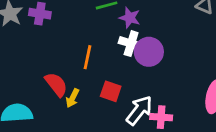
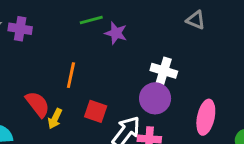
white cross: (131, 44) -> (164, 71), moved
purple circle: (149, 52) -> (155, 98), moved

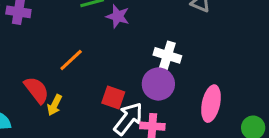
orange line: (71, 75) -> (71, 60), turned 35
red square: (96, 111) -> (113, 98), moved

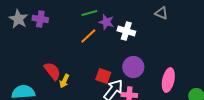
white cross: (167, 55) -> (126, 31), moved
orange line: (71, 60) -> (88, 36), moved

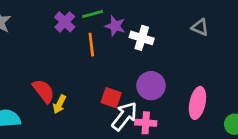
gray triangle: (161, 13) -> (200, 27), moved
purple cross: (40, 19) -> (65, 22), moved, turned 35
orange line: (88, 36) -> (91, 45), turned -54

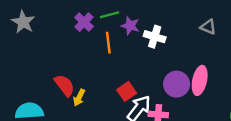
purple circle: (151, 86) -> (177, 84), moved
red square: (111, 98) -> (127, 91), turned 36
pink ellipse: (197, 103) -> (200, 80), moved

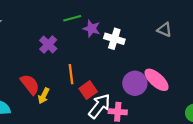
purple cross: (84, 22) -> (48, 44), moved
orange line: (108, 43) -> (71, 74), moved
pink ellipse: (200, 80) -> (157, 80), turned -60

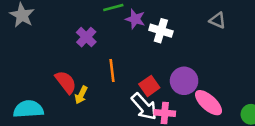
pink ellipse: (157, 80) -> (208, 103), moved
red square: (88, 90) -> (149, 86), moved
white arrow: (100, 106) -> (144, 107), turned 100

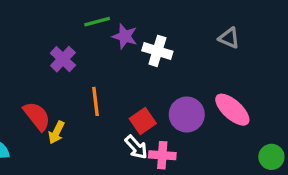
pink ellipse: (208, 103) -> (232, 110), moved
white arrow: (144, 107) -> (136, 147), size x0.7

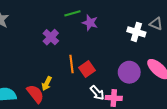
white cross: (157, 51) -> (136, 32), moved
red semicircle: (37, 116) -> (35, 94), moved
red square: (143, 121) -> (87, 69), moved

